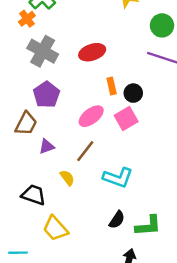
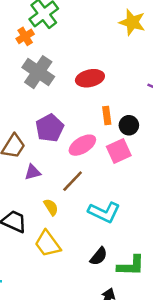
purple pentagon: (46, 95) -> (50, 128), moved
yellow trapezoid: (55, 228) -> (48, 244), moved

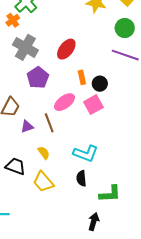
red ellipse: (90, 78) -> (66, 49), turned -35
purple pentagon: (50, 128) -> (38, 78), moved
brown line: (73, 181) -> (49, 123), moved, turned -60
black semicircle: (99, 256) -> (81, 178), moved, turned 140

